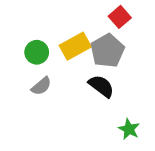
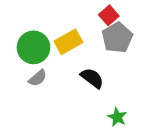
gray pentagon: (107, 51) -> (117, 38), moved
green circle: (37, 52) -> (33, 47), size x1.5

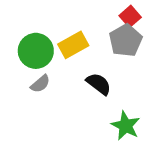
red square: (109, 15) -> (130, 16), moved
green star: (117, 117) -> (126, 126), size x1.4

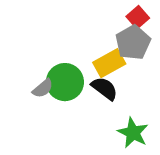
yellow rectangle: (73, 45) -> (109, 63), moved
green circle: (36, 51) -> (65, 82), moved

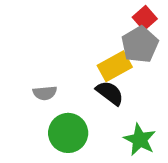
green circle: (65, 82) -> (68, 133), moved
gray semicircle: (43, 88) -> (45, 93), turned 35

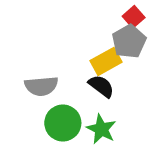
gray semicircle: (45, 93) -> (41, 86), size x1.5
green star: (140, 140) -> (101, 129), moved

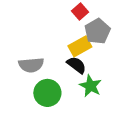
red square: (134, 17) -> (80, 12), moved
green star: (101, 129) -> (90, 86), moved

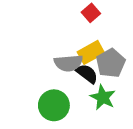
gray pentagon: (97, 31) -> (111, 63), moved
gray semicircle: (31, 65) -> (68, 63), moved

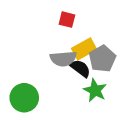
red square: (91, 13) -> (67, 20), moved, turned -35
green circle: (54, 105) -> (24, 98), moved

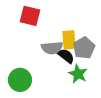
red square: (67, 20) -> (30, 16), moved, size x1.5
yellow rectangle: (84, 49) -> (69, 40), turned -66

